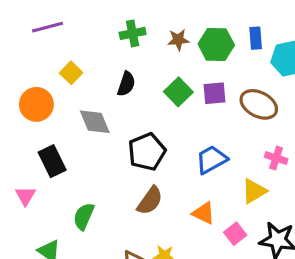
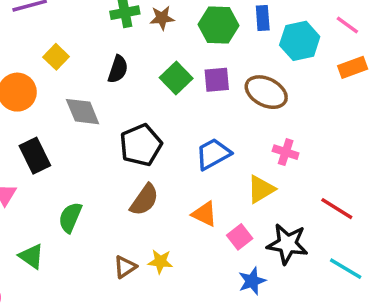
brown star: (178, 40) -> (162, 18), moved

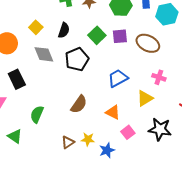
yellow square: (56, 57) -> (36, 27), moved
black pentagon: (141, 145) -> (77, 59), moved
pink square: (240, 237) -> (128, 132), moved
blue star: (252, 281) -> (107, 150), moved

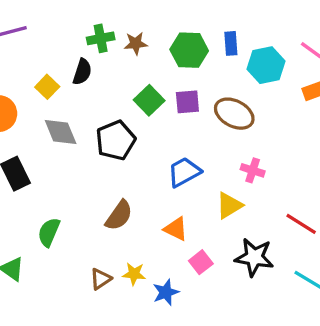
black semicircle: (64, 30) -> (82, 72), moved

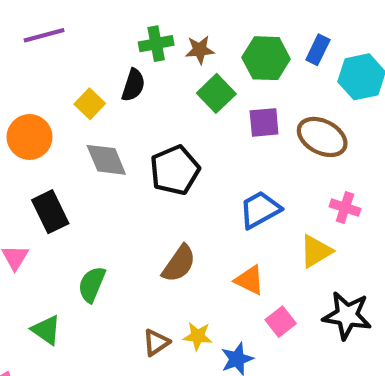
blue rectangle: (231, 43) -> (318, 50), turned 30
green square: (149, 100) -> (216, 93), moved

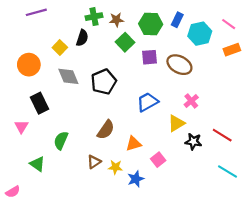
pink cross: (345, 208) -> (191, 101), turned 32
orange triangle: (250, 280) -> (134, 144), moved, turned -42
black star: (347, 315) -> (193, 142), moved, size x0.7
brown triangle: (156, 342) -> (94, 162), moved

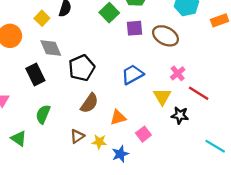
black pentagon: (104, 82) -> (82, 68), moved
black rectangle: (40, 103) -> (35, 74), moved
yellow triangle: (176, 123) -> (162, 97), turned -30
red line: (222, 135) -> (199, 93), moved

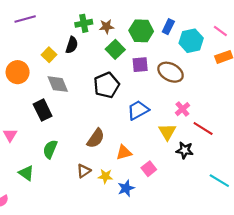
black pentagon: (82, 68) -> (107, 85), moved

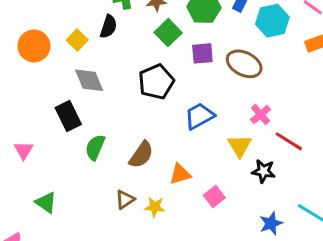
orange circle: (18, 72) -> (34, 46), moved
green semicircle: (50, 149) -> (95, 147), moved
blue star: (126, 188) -> (271, 223), moved

